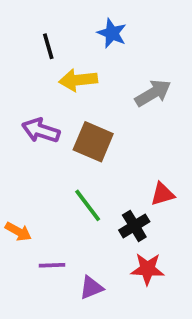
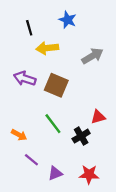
orange arrow: (18, 232) -> (19, 135), moved
purple line: (52, 265) -> (31, 160), turned 42
red star: (147, 269) -> (89, 174), moved

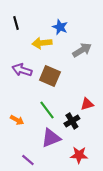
blue star: (68, 20) -> (60, 27), moved
black line: (29, 28) -> (16, 23), moved
purple line: (31, 160) -> (28, 160), moved
purple triangle: (55, 173) -> (51, 138), moved, size x1.5

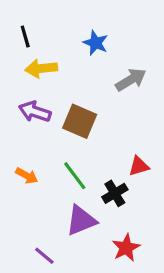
yellow arrow: (42, 43) -> (41, 68), moved
orange arrow: (17, 120) -> (27, 176), moved
red star: (79, 155) -> (126, 248), turned -30

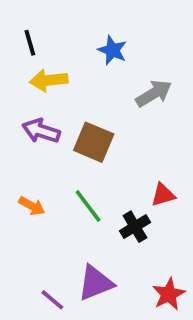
purple triangle: (81, 221) -> (96, 283), moved
red star: (126, 248) -> (169, 294), moved

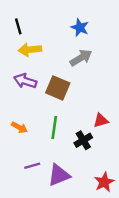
blue star: (112, 50) -> (80, 28), moved
gray arrow: (154, 93) -> (81, 58), moved
green line: (88, 206) -> (54, 127), turned 45
purple line: (52, 300) -> (32, 166), moved, turned -56

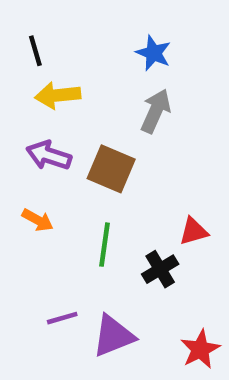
gray arrow: (81, 58) -> (156, 111), turned -35
orange arrow: (19, 127) -> (38, 220), moved

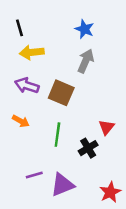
red triangle: (194, 231) -> (107, 127), turned -35

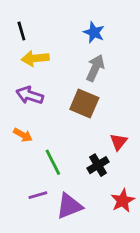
brown square: (61, 93) -> (84, 104), moved
green line: (57, 135) -> (53, 162), moved, turned -35
red star: (110, 192) -> (123, 201), moved

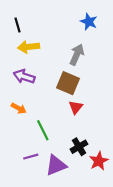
blue star: (94, 32) -> (89, 22), moved
red triangle: (119, 142) -> (76, 107), moved
black cross: (98, 165) -> (79, 147), moved

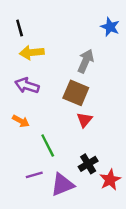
blue star: (89, 22) -> (110, 27), moved

